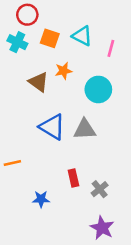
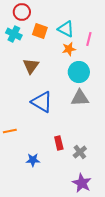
orange star: (63, 71) -> (69, 49), moved
brown triangle: (39, 82) -> (31, 66), turned 30
gray triangle: (85, 129) -> (80, 98), moved

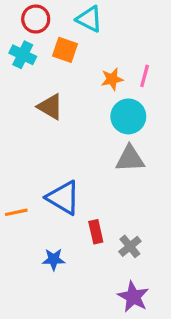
cyan triangle: (66, 29) -> (89, 19), moved
pink line: (89, 39) -> (145, 76), moved
brown triangle: (31, 66) -> (50, 107), turned -36
blue triangle: (42, 102) -> (63, 198), moved

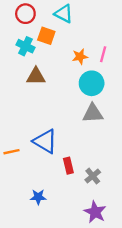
cyan cross: (23, 55) -> (25, 46), moved
brown triangle: (50, 107) -> (36, 76), turned -30
blue star: (54, 259) -> (38, 197), moved

